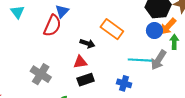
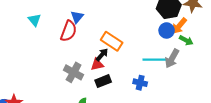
orange rectangle: (112, 29) -> (112, 41), moved
green arrow: (174, 42) -> (186, 40), turned 120
black arrow: (87, 43) -> (102, 55), moved, turned -64
gray cross: (41, 74) -> (74, 72), moved

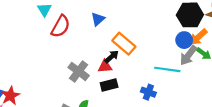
blue triangle: (77, 17) -> (98, 19), moved
red semicircle: (69, 31) -> (61, 26), moved
gray arrow: (172, 58) -> (188, 55), moved

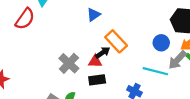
red semicircle: (61, 26) -> (25, 19), moved
blue circle: (184, 40) -> (161, 43), moved

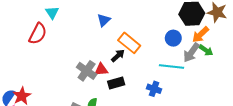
red triangle: (95, 61) -> (101, 70), moved

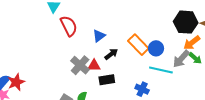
blue triangle: (104, 20) -> (99, 36), moved
red semicircle: (38, 34) -> (69, 26), moved, turned -60
blue circle: (173, 38) -> (156, 48), moved
orange rectangle: (129, 43) -> (138, 45), moved

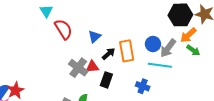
orange rectangle: (138, 45) -> (127, 51), moved, turned 40
gray arrow: (181, 59) -> (168, 48), moved
black rectangle: (107, 80) -> (106, 80), turned -56

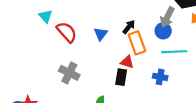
gray arrow: (168, 48) -> (167, 17), moved
black arrow: (109, 54) -> (129, 27), moved
red triangle: (92, 67) -> (127, 62), moved, turned 32
gray cross: (78, 68) -> (69, 73), moved

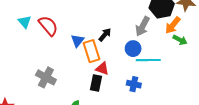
blue circle: (163, 31) -> (133, 49), moved
red semicircle: (67, 32) -> (48, 26), moved
orange rectangle: (137, 43) -> (92, 51), moved

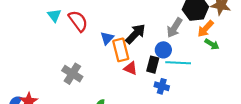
black arrow: (105, 35) -> (136, 34), size x1.5
black rectangle: (96, 83) -> (153, 65), moved

